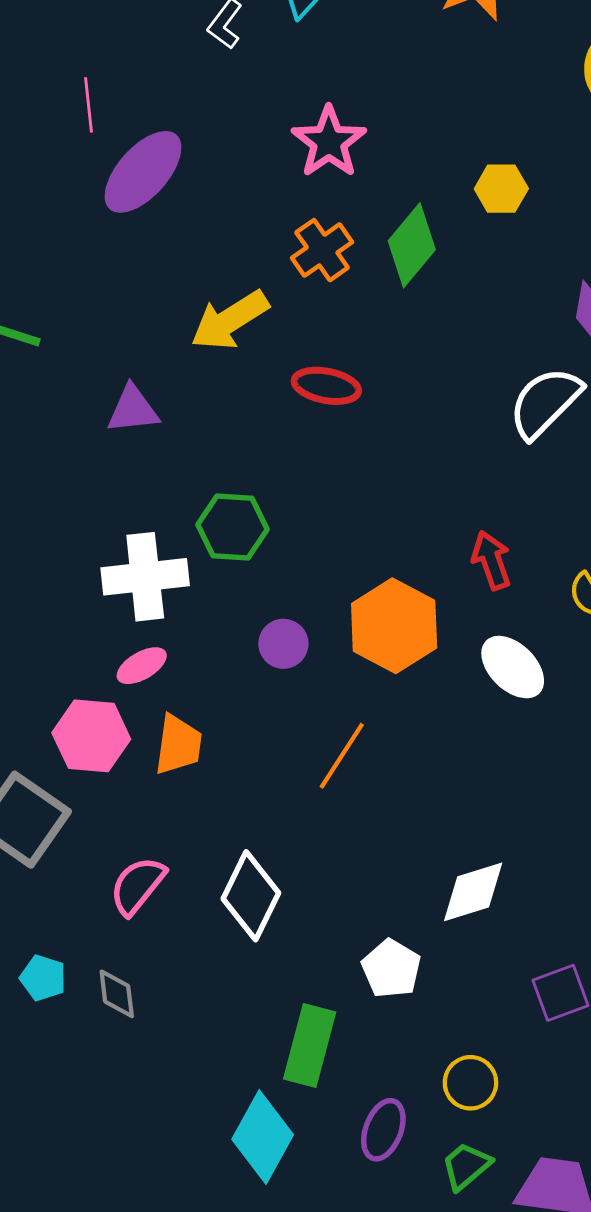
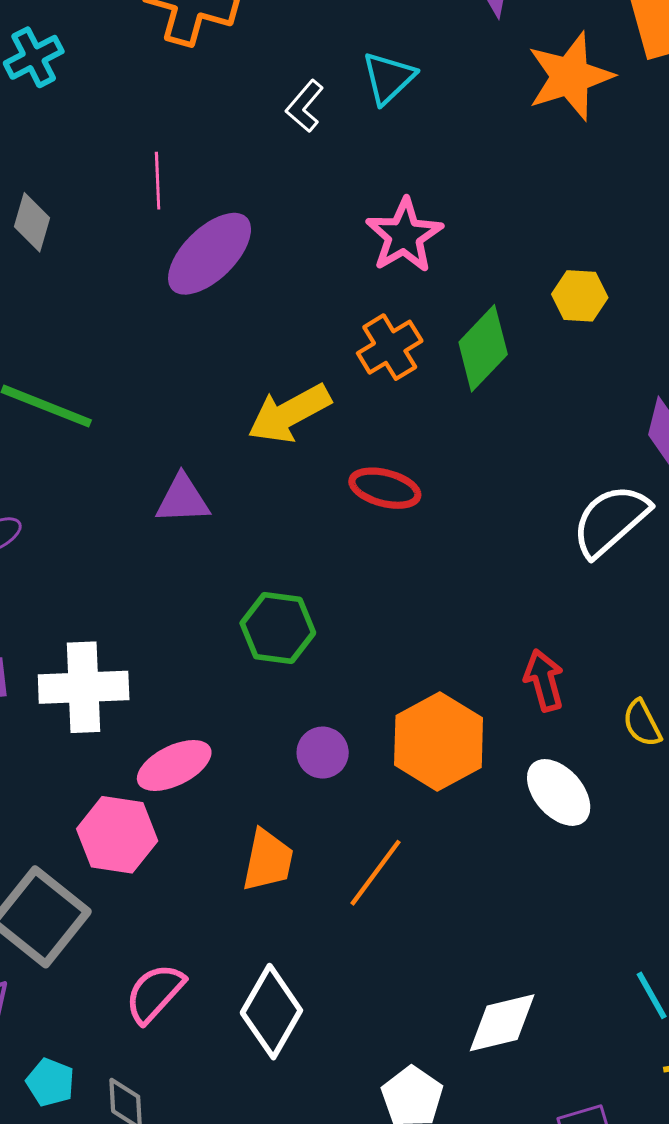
white cross: (145, 577) -> (84, 687), moved
pink ellipse: (142, 666) -> (174, 765), size x1.4
orange trapezoid: (178, 745) -> (268, 860), moved

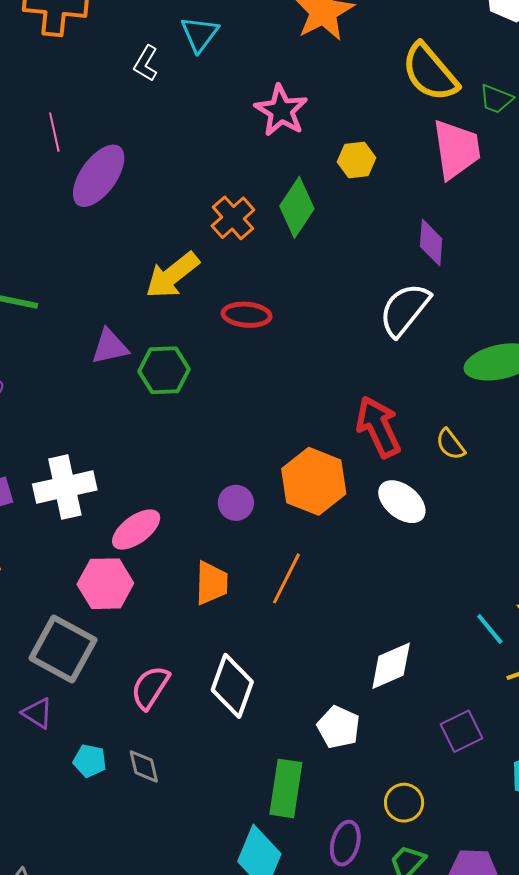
pink star: (404, 235) -> (281, 110), moved
green hexagon: (278, 628) -> (164, 370), moved
red arrow: (544, 680) -> (378, 427), size x1.5

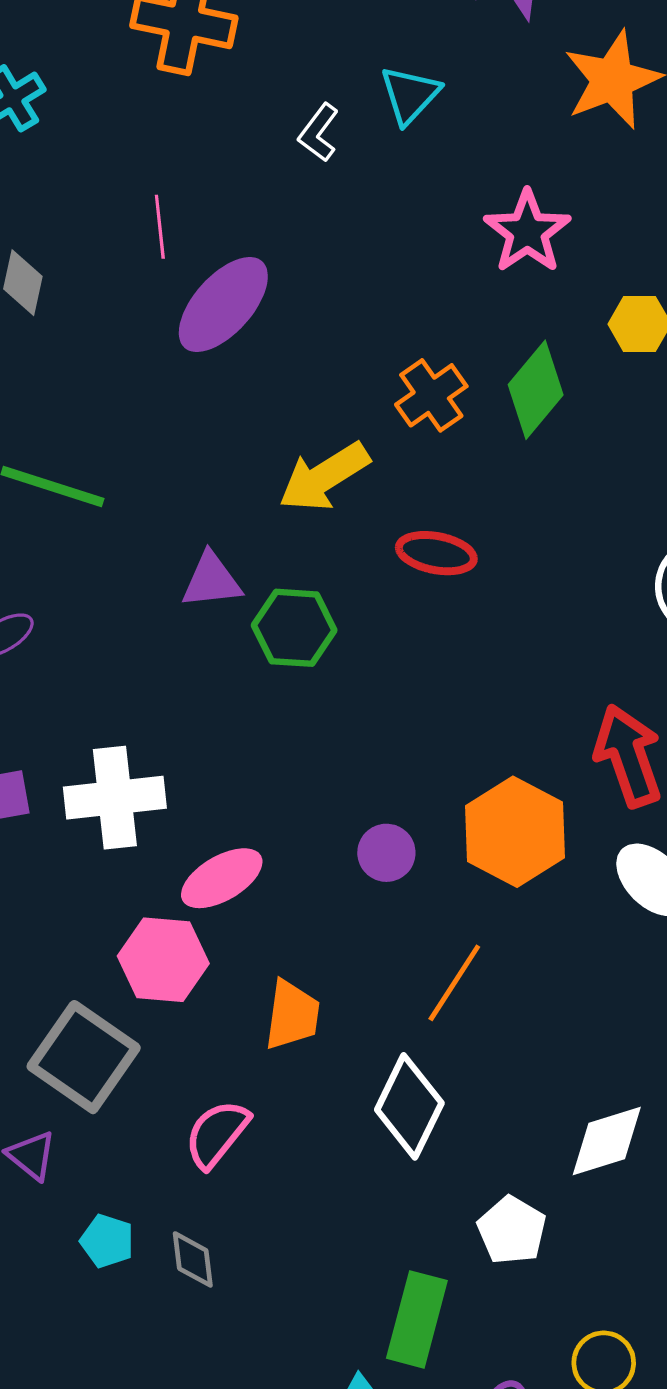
orange trapezoid: (211, 583) -> (292, 1015), moved
white diamond: (232, 686) -> (409, 1106), moved

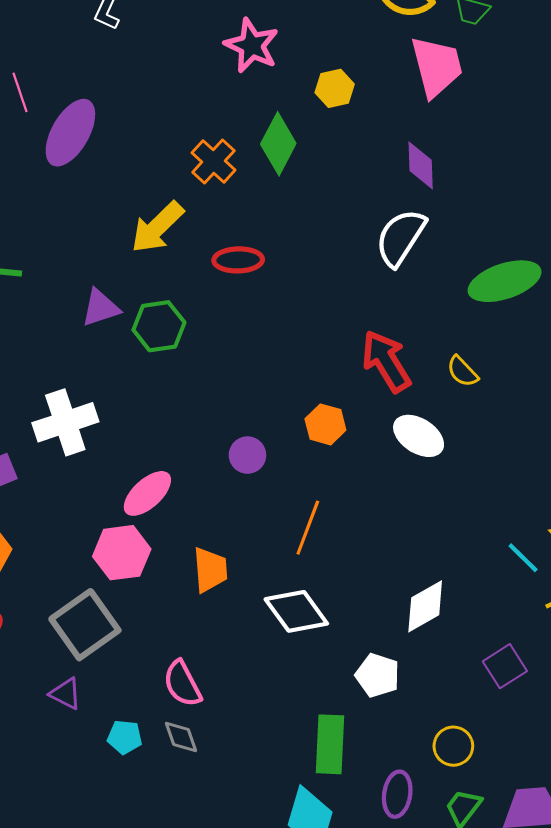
white cross: (115, 798) -> (65, 422), moved
orange hexagon: (515, 832) -> (325, 424), size x0.6
gray square: (84, 1057) -> (85, 625), turned 32
white diamond: (409, 1106) -> (296, 611), turned -50
pink semicircle: (217, 1134) -> (182, 684), moved, turned -54

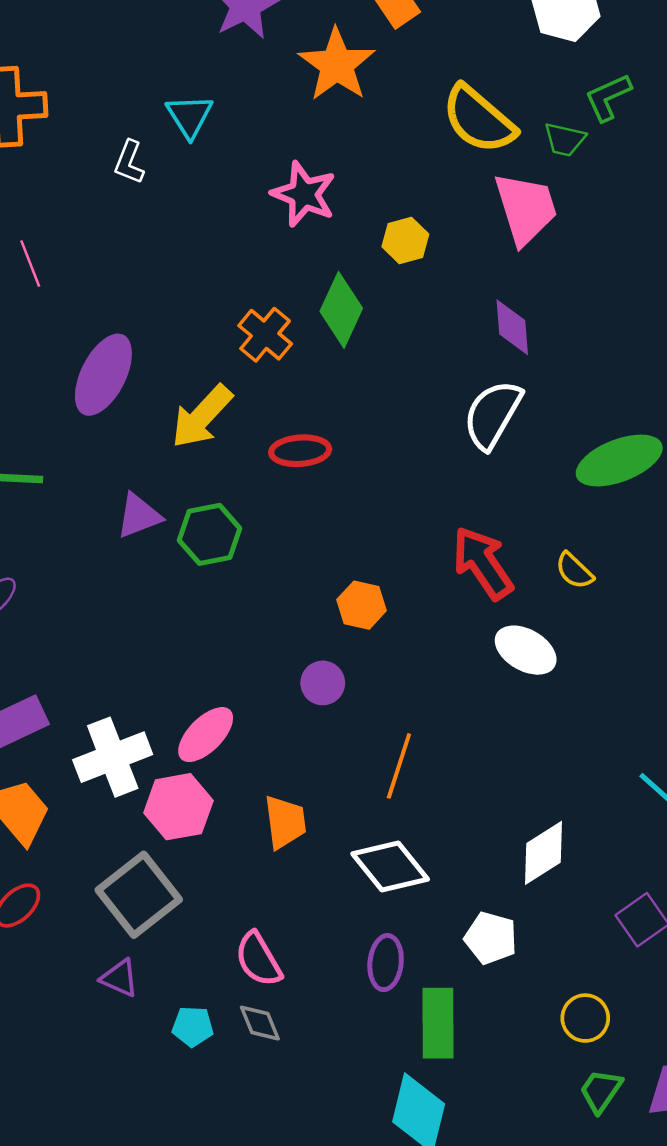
purple ellipse: (70, 133) -> (103, 375), moved
white cross: (65, 422) -> (113, 757), moved
orange hexagon: (325, 424) -> (362, 605), moved
purple ellipse: (397, 794) -> (386, 963), moved

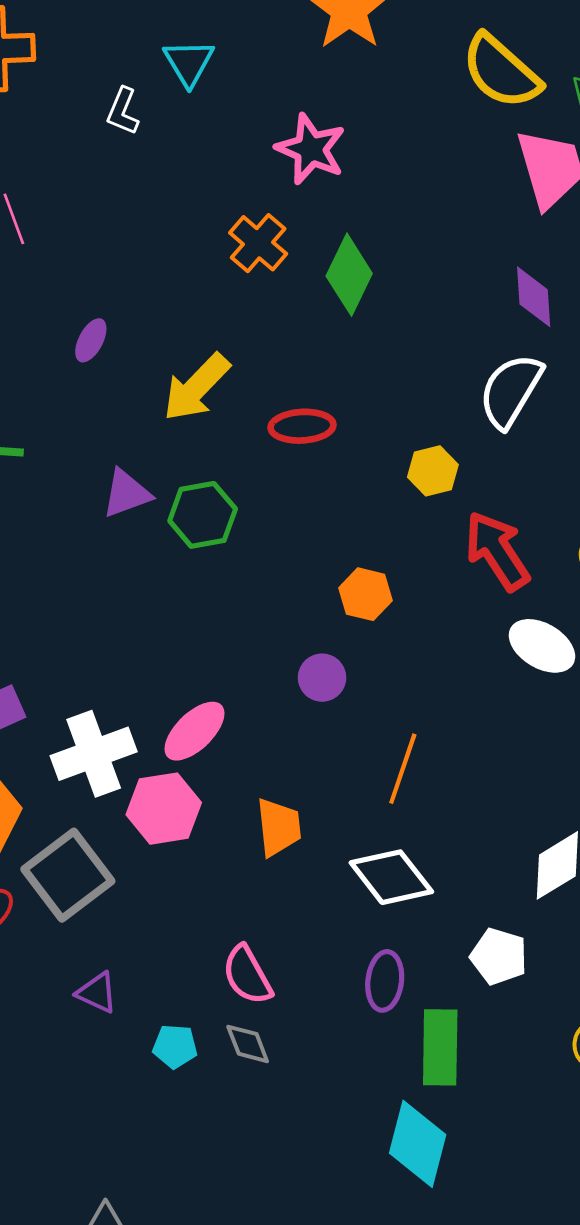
yellow hexagon: (405, 240) -> (433, 471), moved
orange cross: (265, 335) -> (258, 243), moved
purple ellipse: (103, 375) -> (91, 340), size x0.5
gray square: (139, 895) -> (68, 875), moved

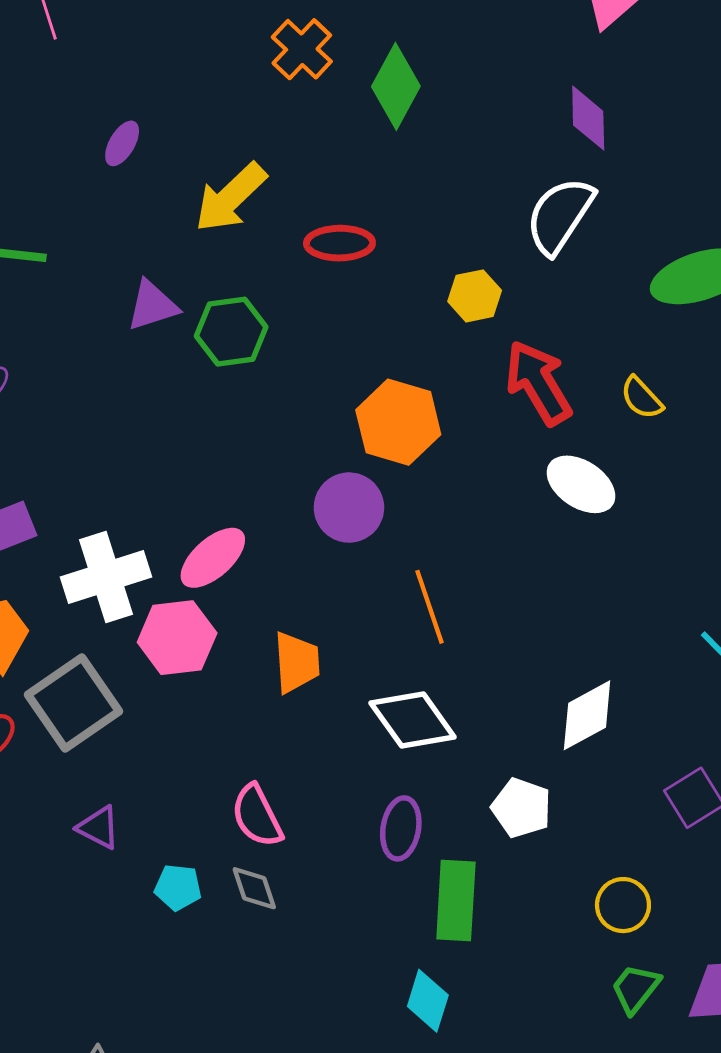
orange hexagon: (365, 594) -> (398, 422), size x1.5
purple circle: (322, 678) -> (349, 508), size x1.4
orange line: (403, 769) -> (429, 607), turned -40
cyan diamond: (418, 1144) -> (428, 1001), size x0.7

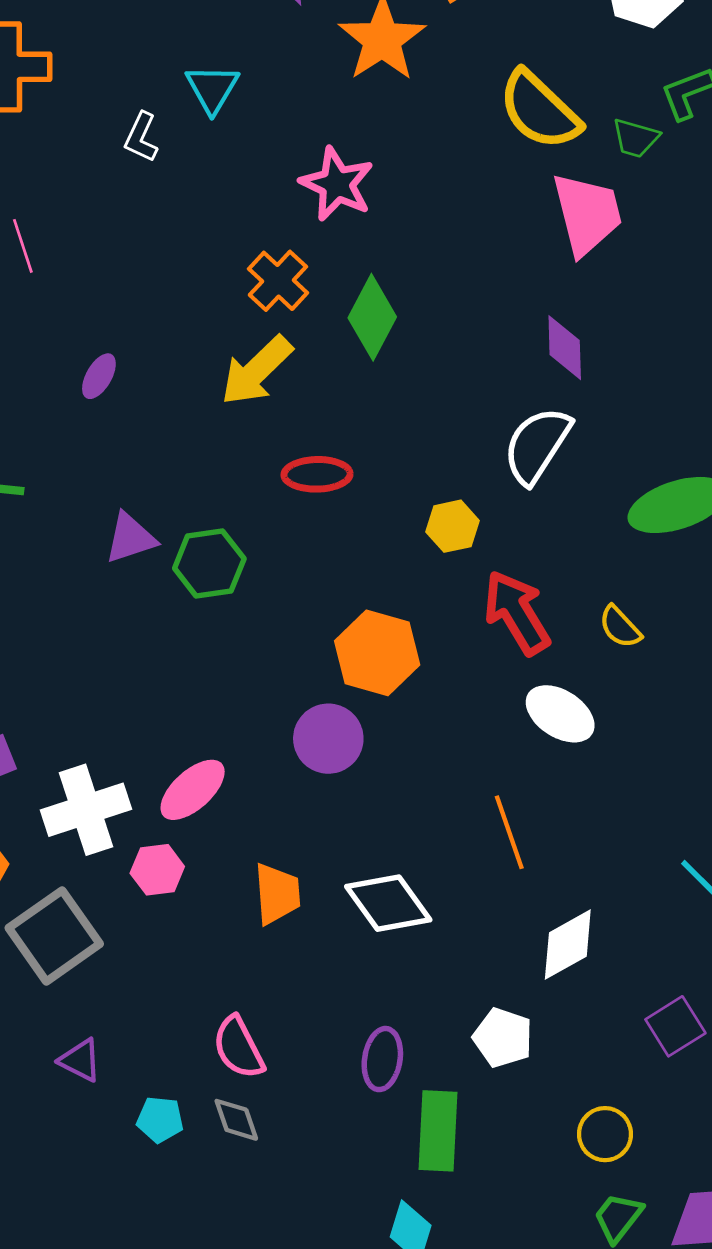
yellow arrow: (231, 198) -> (257, 371), moved
orange line: (429, 607) -> (509, 832), moved
pink hexagon: (177, 638) -> (157, 870), size x0.7
white diamond: (413, 720) -> (388, 903), moved

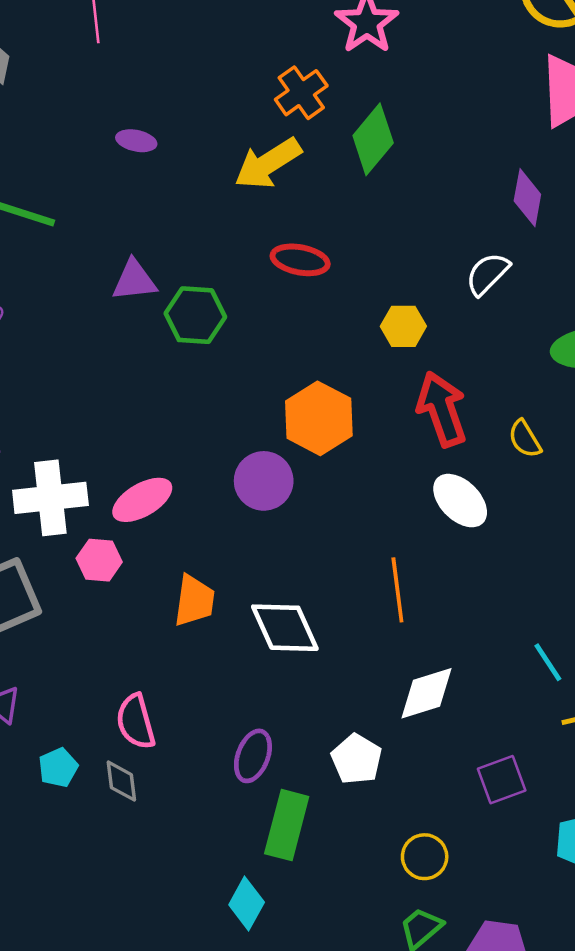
purple ellipse: (99, 376) -> (136, 141), turned 60
white semicircle: (537, 445) -> (488, 274), size x0.7
cyan pentagon: (160, 1120) -> (58, 768), turned 30

